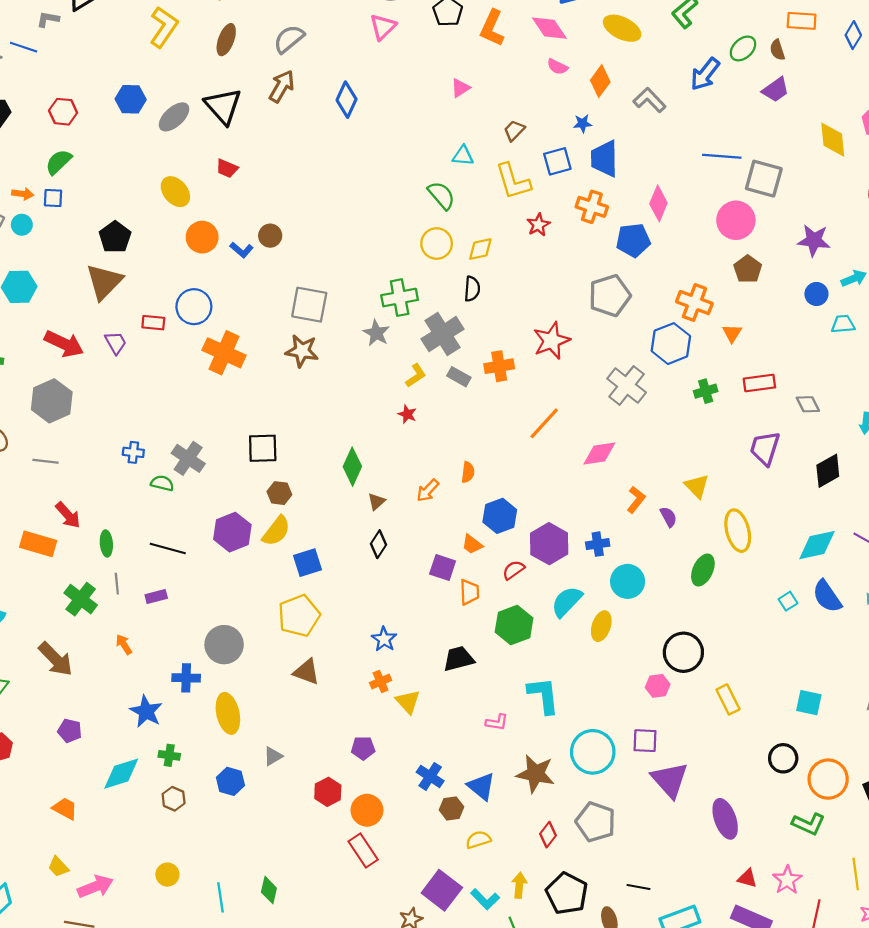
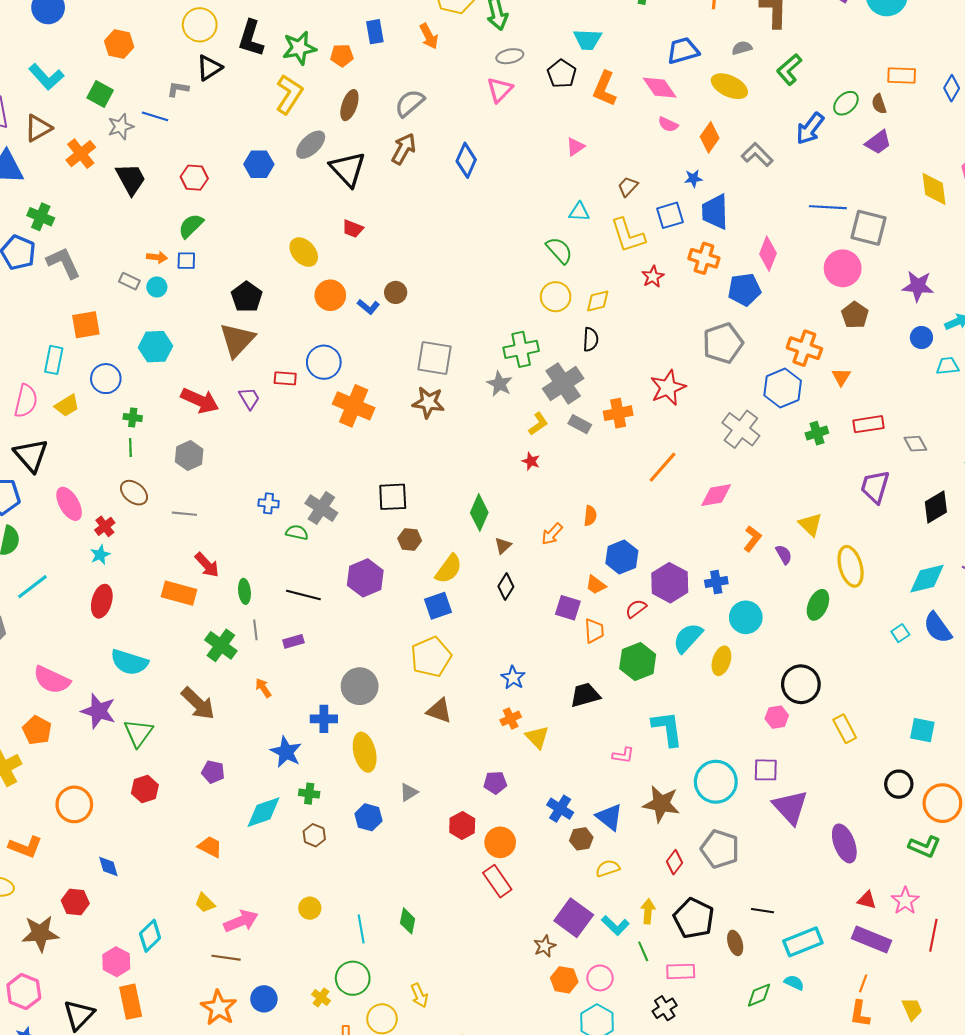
gray ellipse: (174, 117) -> (311, 145), moved
gray hexagon: (52, 401) -> (189, 456), size x0.7
yellow semicircle: (276, 531) -> (449, 569), moved

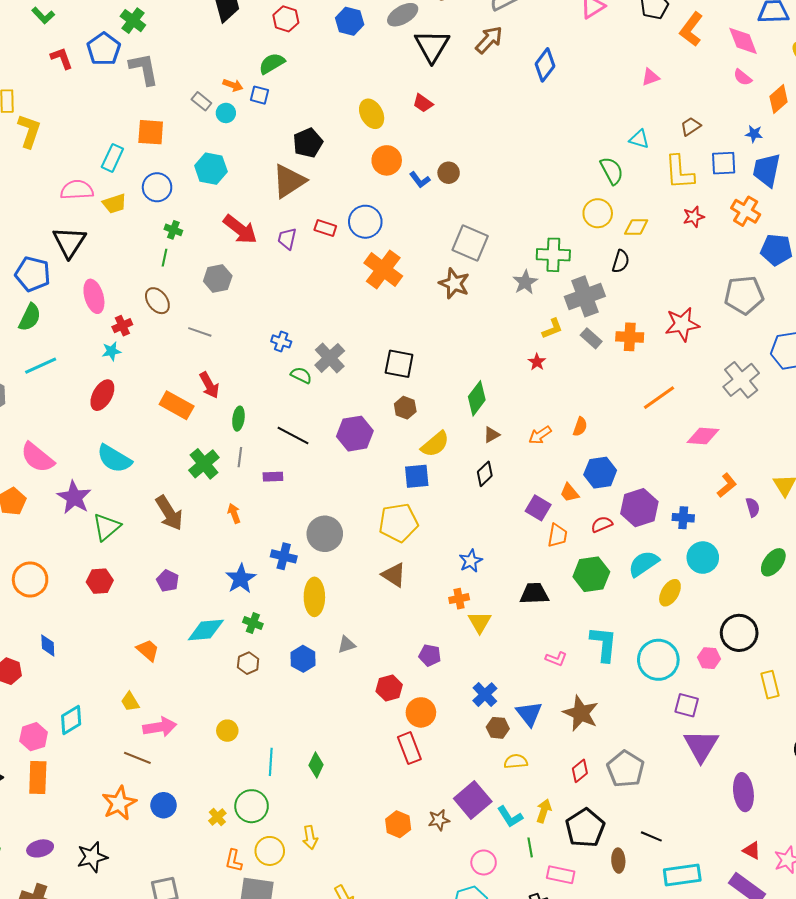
purple trapezoid: (249, 398) -> (287, 239), turned -150
pink semicircle: (26, 401) -> (77, 190), turned -120
cyan circle: (716, 782) -> (658, 660), moved
orange hexagon: (564, 980) -> (398, 824), moved

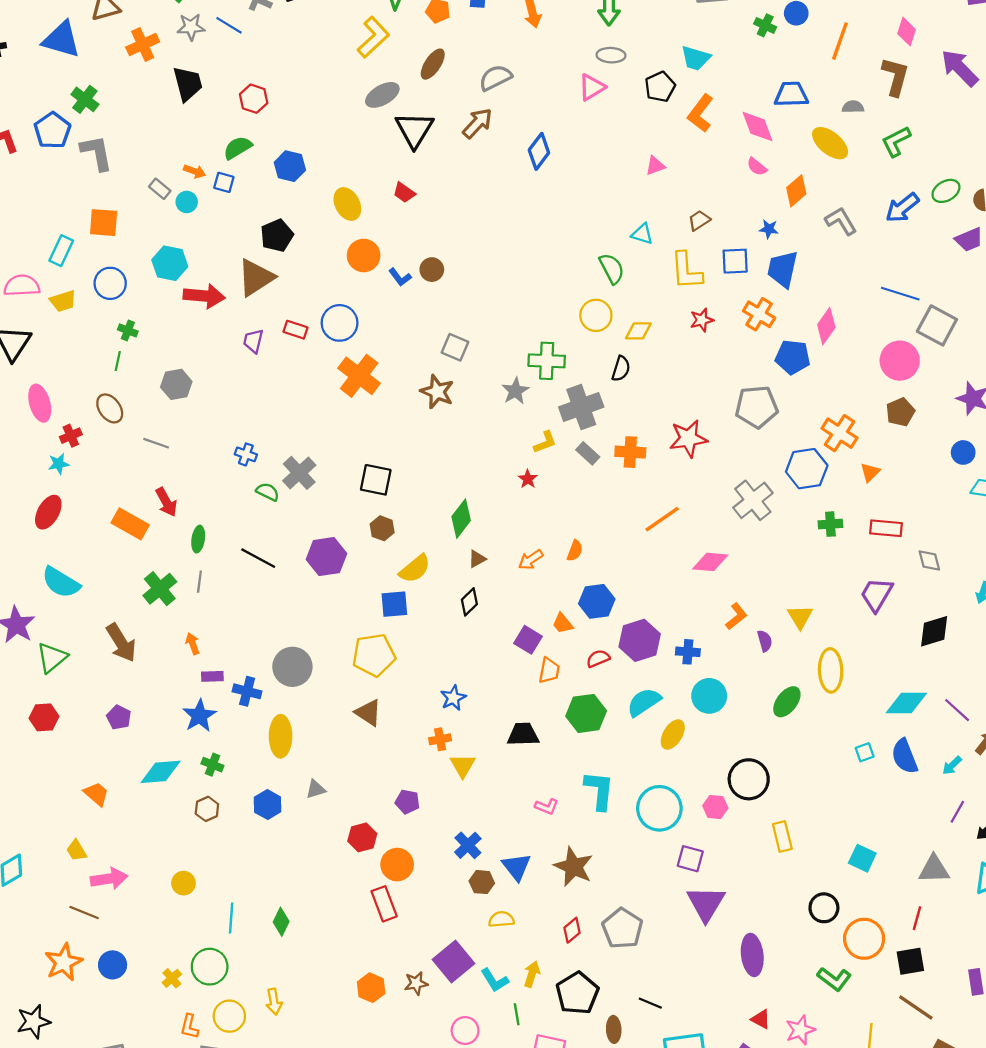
blue hexagon: (350, 21) -> (290, 166), moved
red arrow: (240, 229) -> (204, 296), moved, turned -33
gray square: (470, 243) -> (455, 347), size x0.7
purple rectangle: (273, 477) -> (212, 676), moved

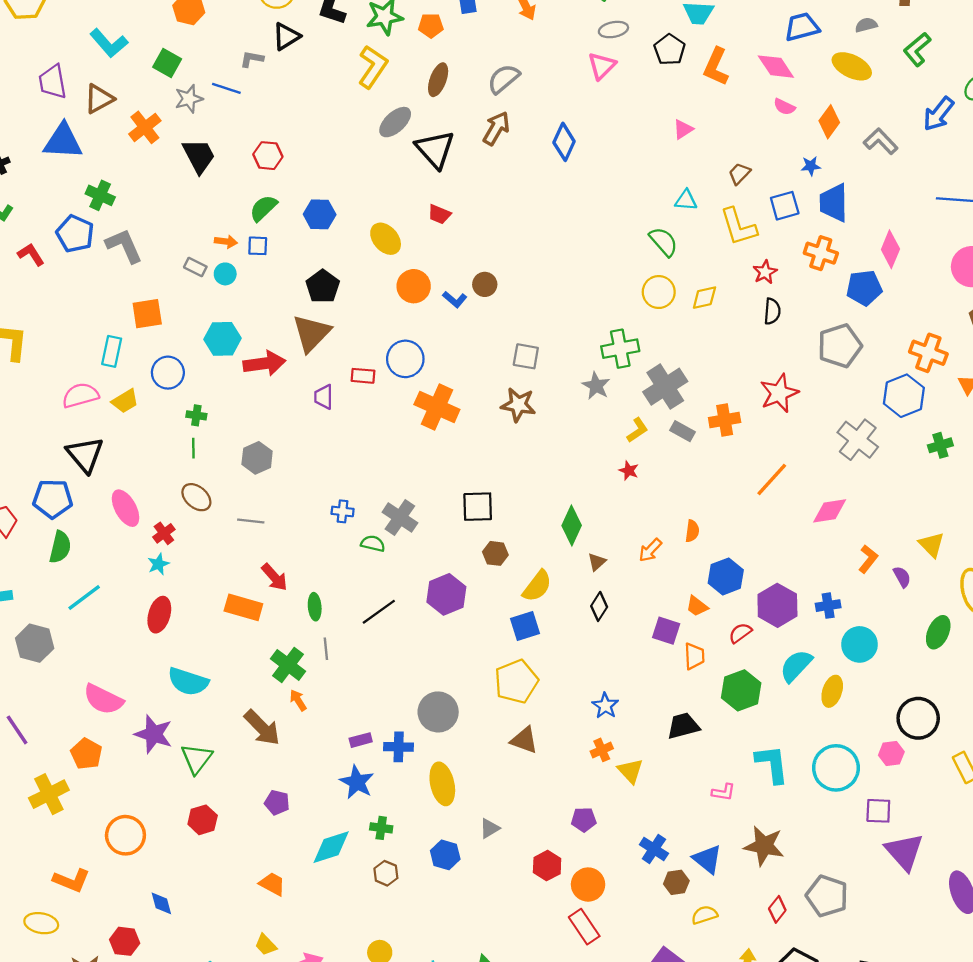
black semicircle: (621, 369) -> (772, 311), moved
black line: (258, 558) -> (379, 612), turned -51
orange arrow: (193, 644) -> (298, 700), moved

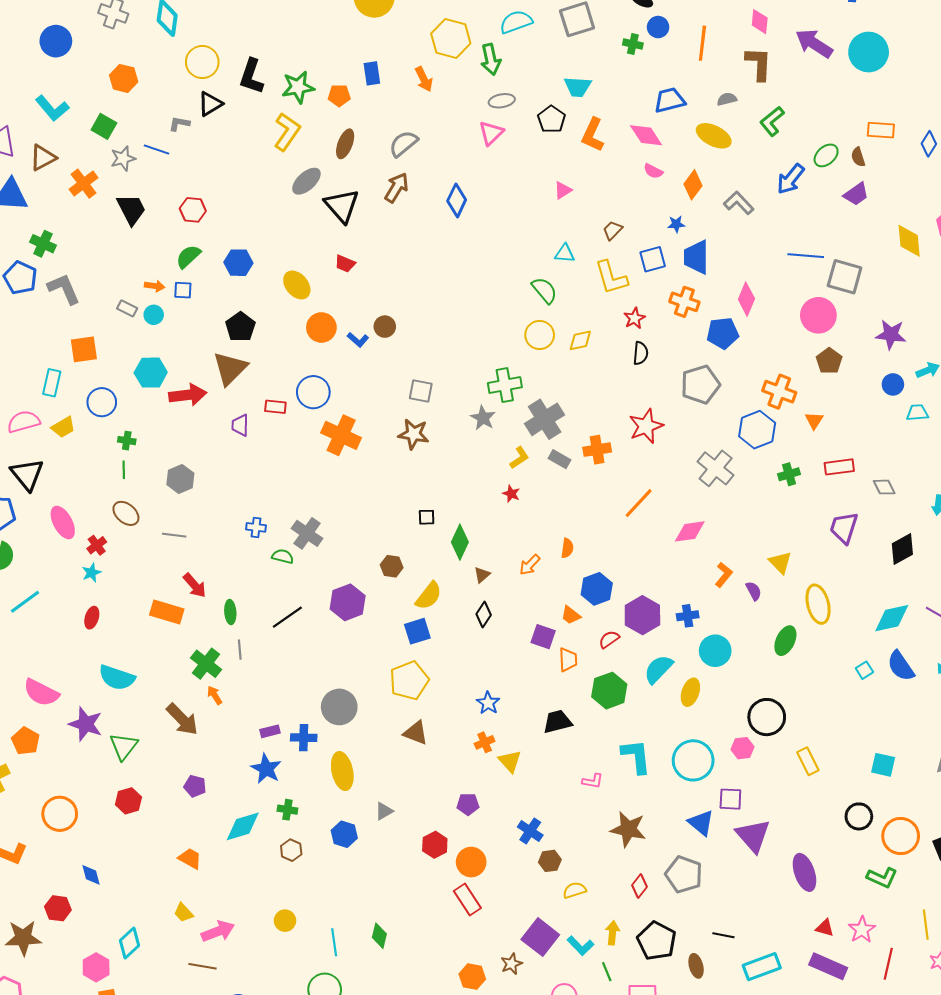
black square: (478, 507) -> (427, 517), moved, size x0.6
red ellipse: (159, 615) -> (92, 618), size x0.7
blue triangle: (707, 859) -> (701, 823), moved

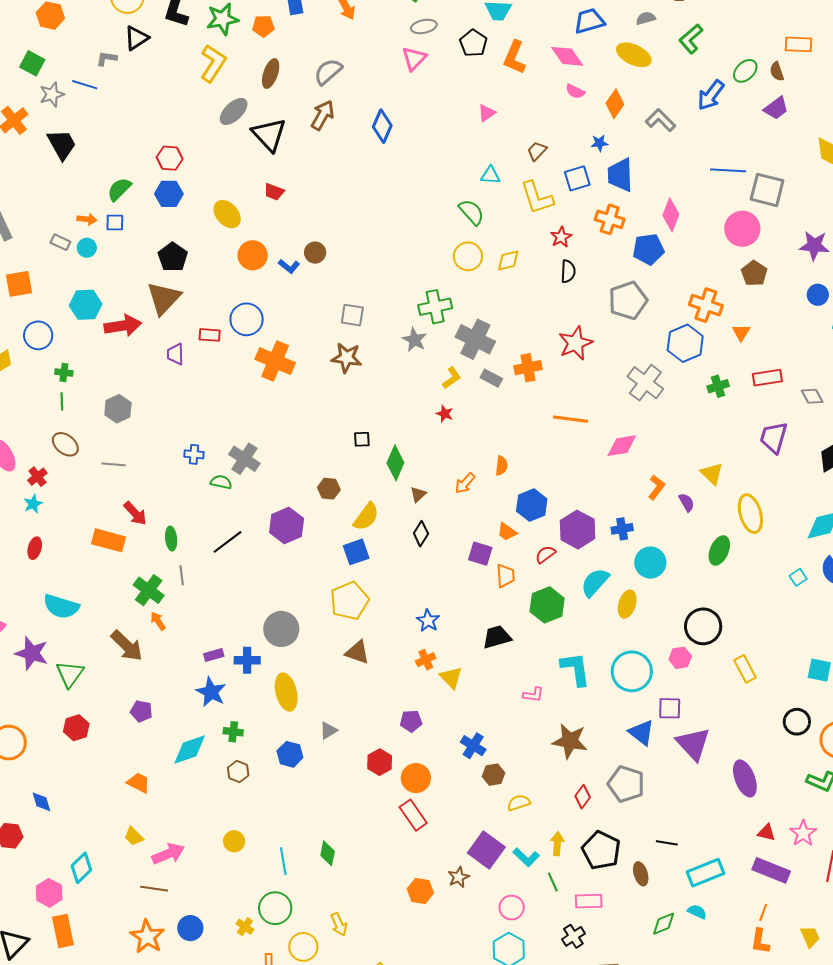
red hexagon: (193, 210) -> (170, 158), moved
gray cross: (545, 419) -> (475, 339), turned -30
orange line: (639, 503) -> (570, 419), turned 56

